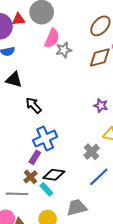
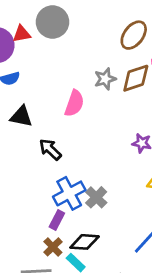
pink semicircle: (52, 38) -> (74, 103), moved
gray star: (64, 50) -> (105, 79), moved
gray cross: (92, 152) -> (96, 197), moved

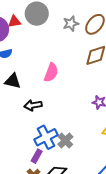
gray star: (105, 79) -> (71, 24), moved
black arrow: (50, 149) -> (33, 105), turned -54

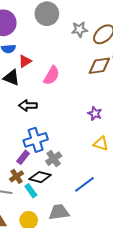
red triangle: (14, 22) -> (25, 61), moved, turned -32
gray cross: (65, 140) -> (54, 159), moved

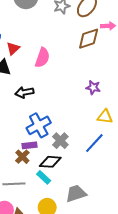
purple rectangle: (23, 157) -> (29, 145), turned 56
brown cross: (17, 176) -> (22, 157), moved
blue line: (85, 184) -> (94, 143), moved

